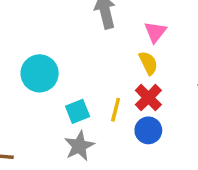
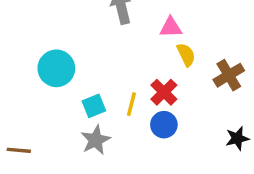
pink triangle: (155, 32) -> (171, 27), turned 50
yellow semicircle: (148, 63) -> (186, 55), moved

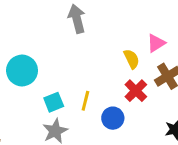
pink triangle: (171, 27) -> (156, 43), moved, turned -30
red cross: (164, 92) -> (136, 91), moved

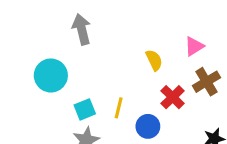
gray arrow: (77, 19) -> (82, 29), moved
yellow semicircle: (132, 59) -> (154, 60), moved

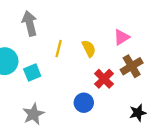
yellow line: (119, 108) -> (59, 49), moved
cyan square: (85, 109) -> (32, 72), moved

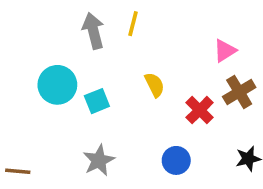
yellow line: (59, 49) -> (133, 24), moved
yellow semicircle: (89, 49) -> (155, 85), moved
blue circle: (84, 103) -> (176, 160), moved

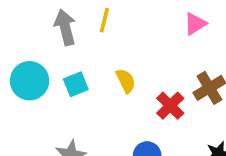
pink triangle: (225, 51) -> (195, 24), moved
cyan square: (97, 101) -> (76, 84), moved

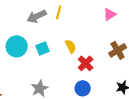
gray arrow: (65, 27) -> (37, 16), turned -102
red cross: (170, 106) -> (86, 63), moved

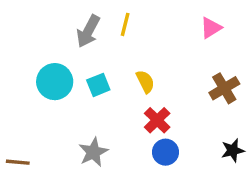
gray arrow: (37, 16) -> (88, 31), turned -36
red cross: (86, 63) -> (157, 120), moved

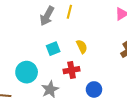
cyan circle: (55, 82) -> (27, 72), moved
red cross: (157, 120) -> (72, 70), moved, turned 35

